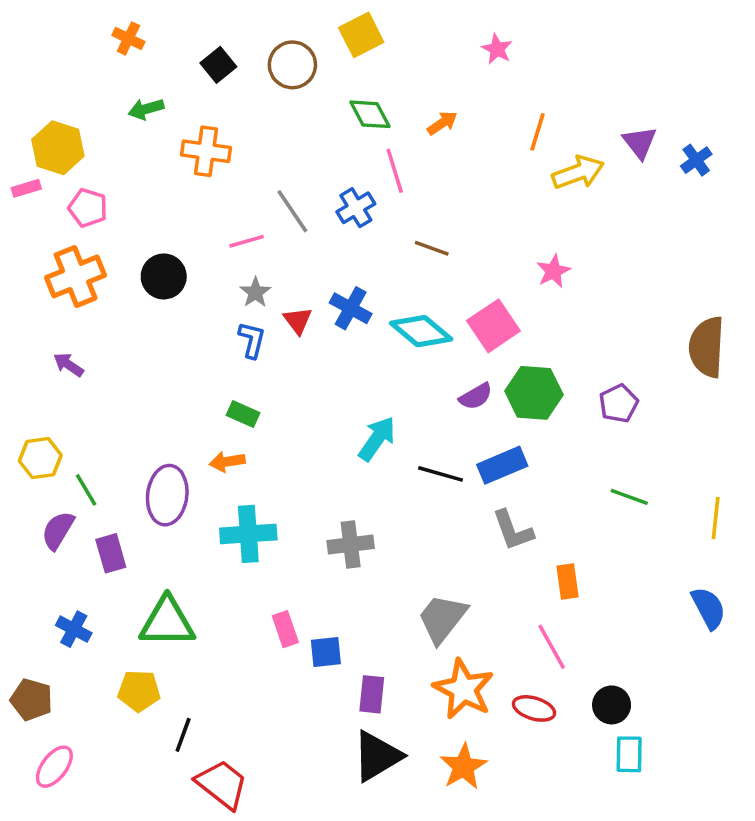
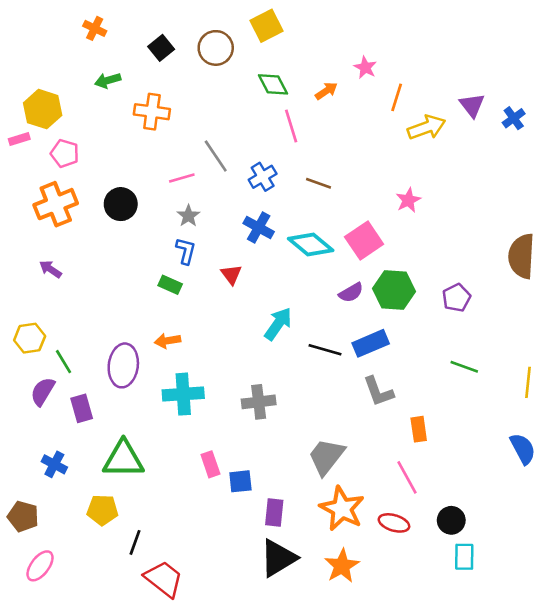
pink star: (497, 49) -> (365, 67), moved
blue cross: (356, 208) -> (263, 177), moved
red triangle: (298, 321) -> (231, 274), moved
green rectangle: (243, 414) -> (170, 285), moved

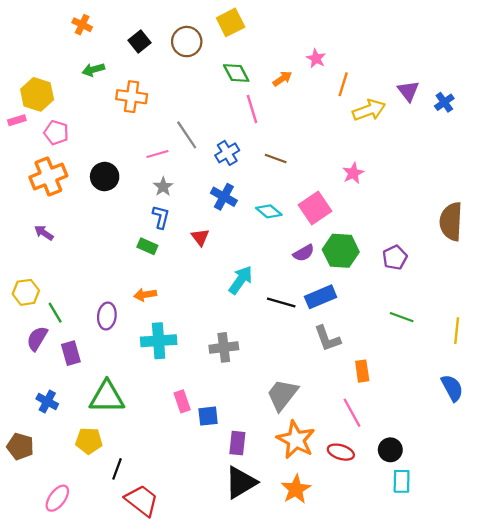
cyan diamond: (311, 244) -> (269, 211), size x0.7
purple ellipse: (123, 365) -> (107, 316), size x0.7
pink ellipse: (40, 566) -> (57, 498), moved

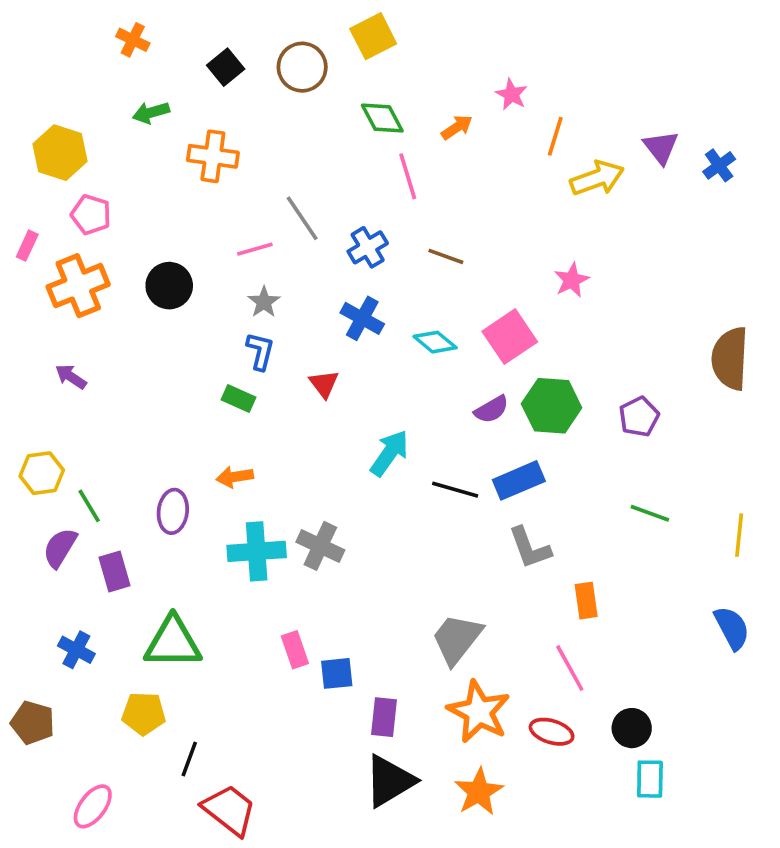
pink rectangle: (17, 120) -> (27, 246), moved, turned -48
gray cross: (224, 347) -> (320, 546), moved, turned 32

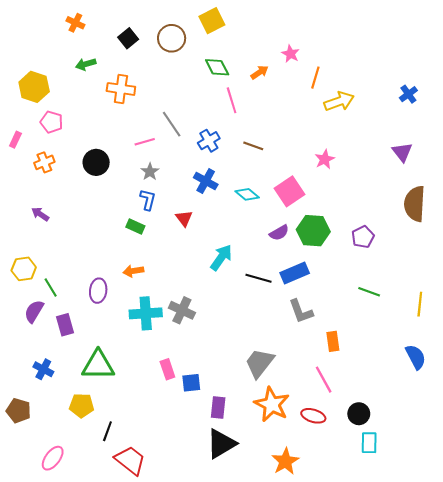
purple triangle: (661, 147) -> (402, 152), moved
orange cross: (78, 286) -> (44, 162), size x0.6
orange star: (479, 792) -> (285, 461), moved

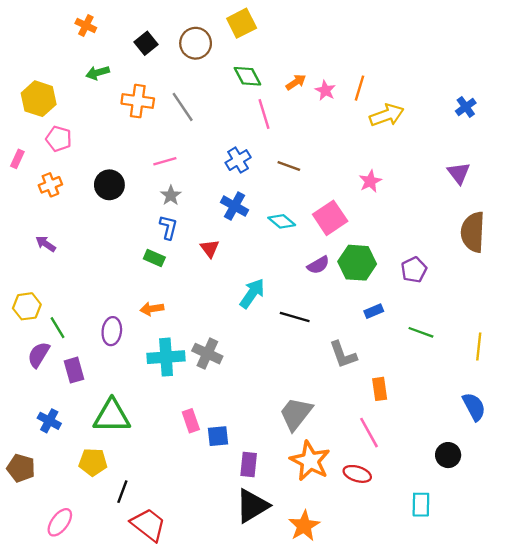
pink star: (291, 54) -> (325, 90), moved
gray line: (172, 124) -> (183, 107), moved
blue rectangle: (295, 273) -> (374, 311), moved, size x0.6
black circle: (359, 414) -> (448, 455), moved
orange star: (285, 461) -> (304, 526), moved

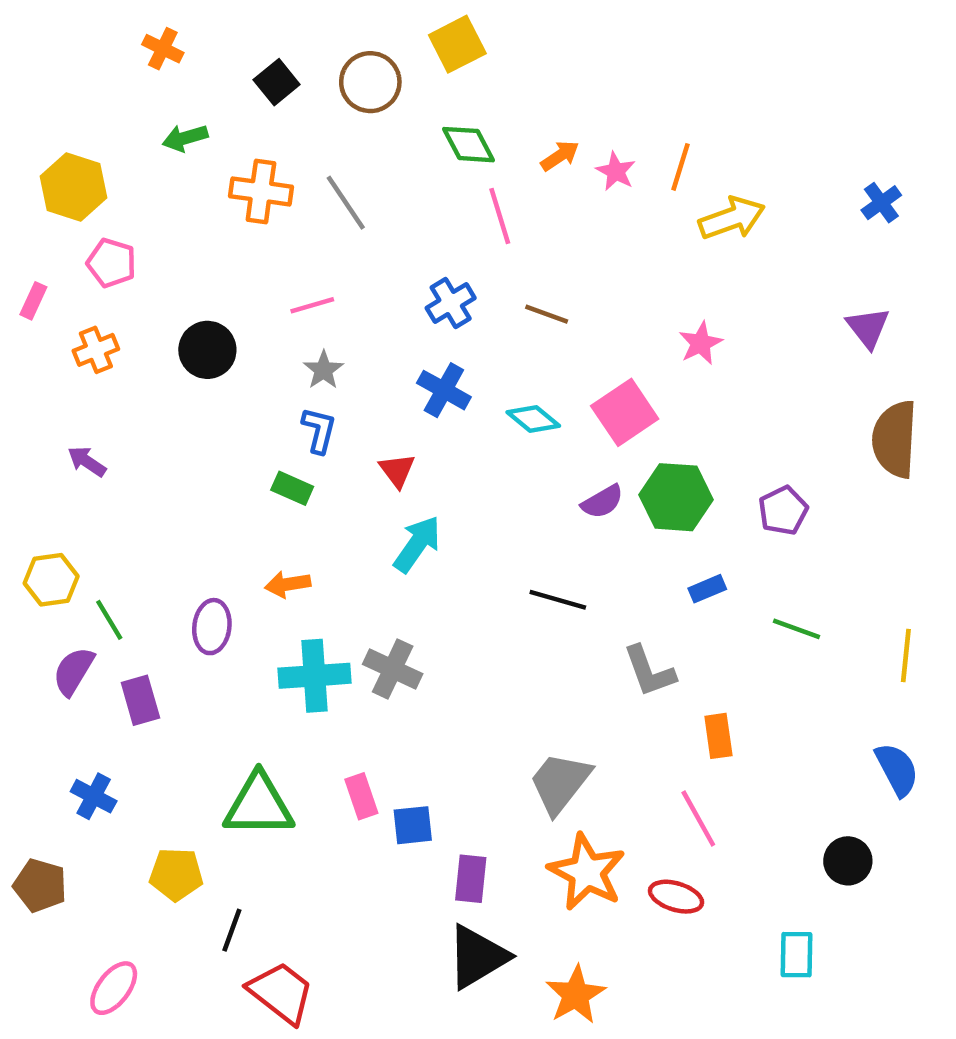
cyan arrow: (252, 293) -> (417, 544), moved
green triangle: (112, 416) -> (259, 805), moved

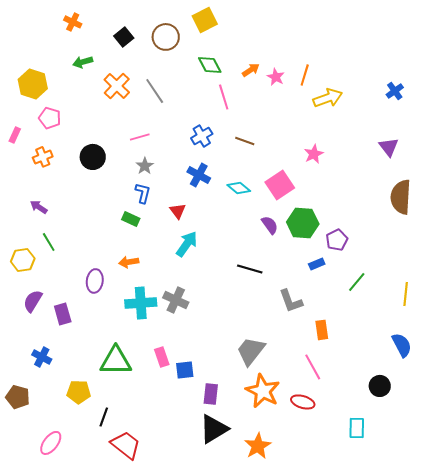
orange cross: (261, 191) -> (117, 86), turned 36
purple semicircle: (602, 502) -> (270, 225), turned -96
purple pentagon: (783, 511) -> (337, 240), moved
green line: (109, 620) -> (49, 242), moved
green line: (797, 629) -> (357, 282), turned -70

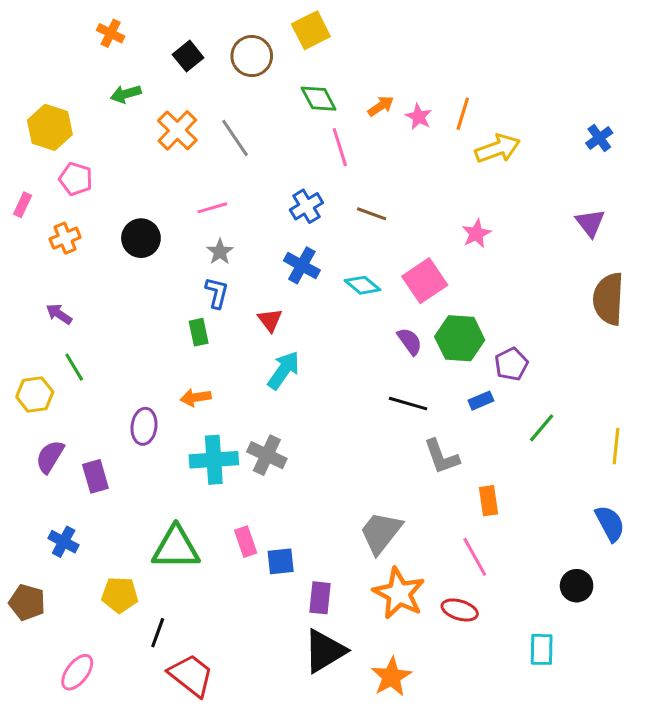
green rectangle: (131, 219) -> (199, 332), turned 54
black line: (250, 269) -> (408, 404), moved

